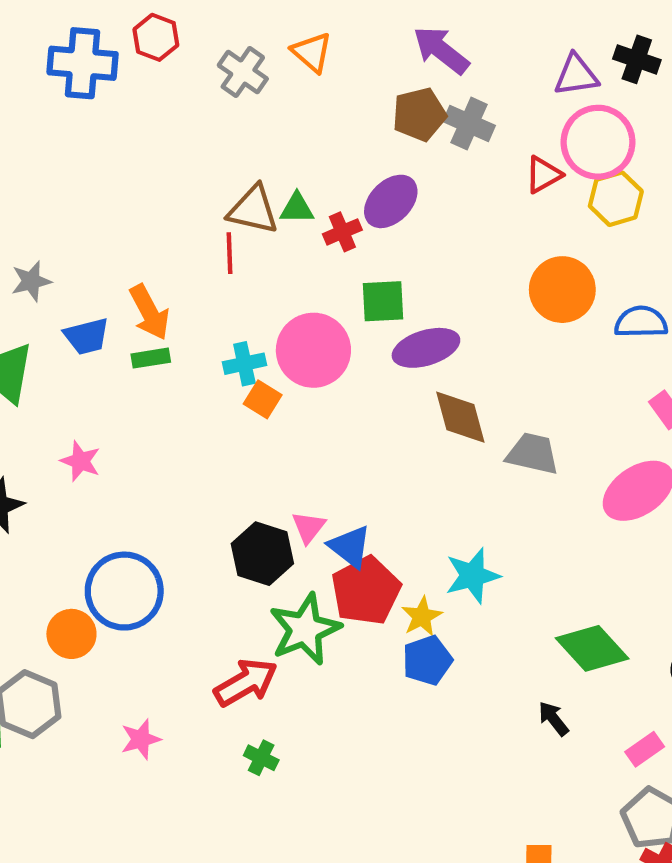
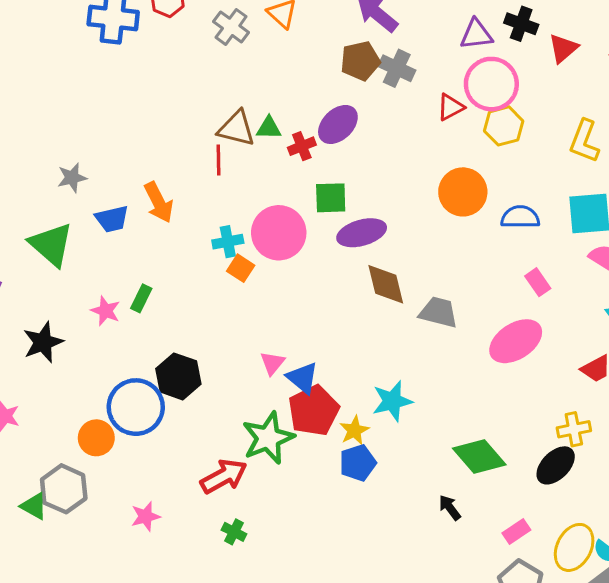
green rectangle: (151, 358) -> (141, 298), moved, turned -56
black hexagon: (262, 554) -> (178, 376), moved

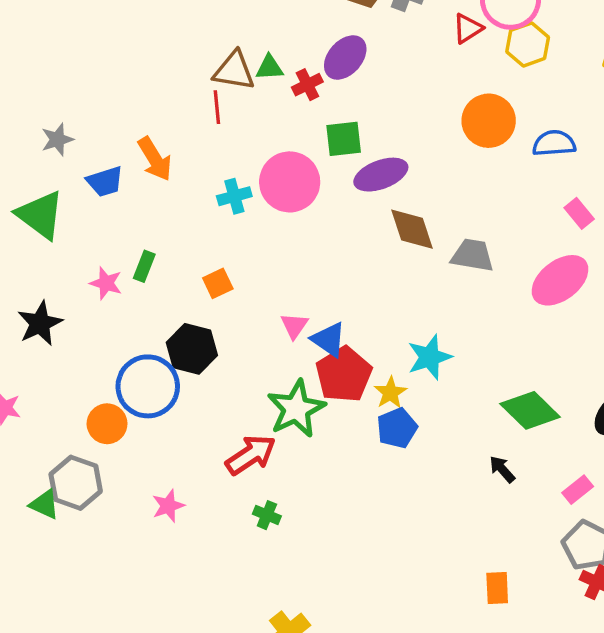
orange square: (241, 268) -> (218, 283), moved, turned 36

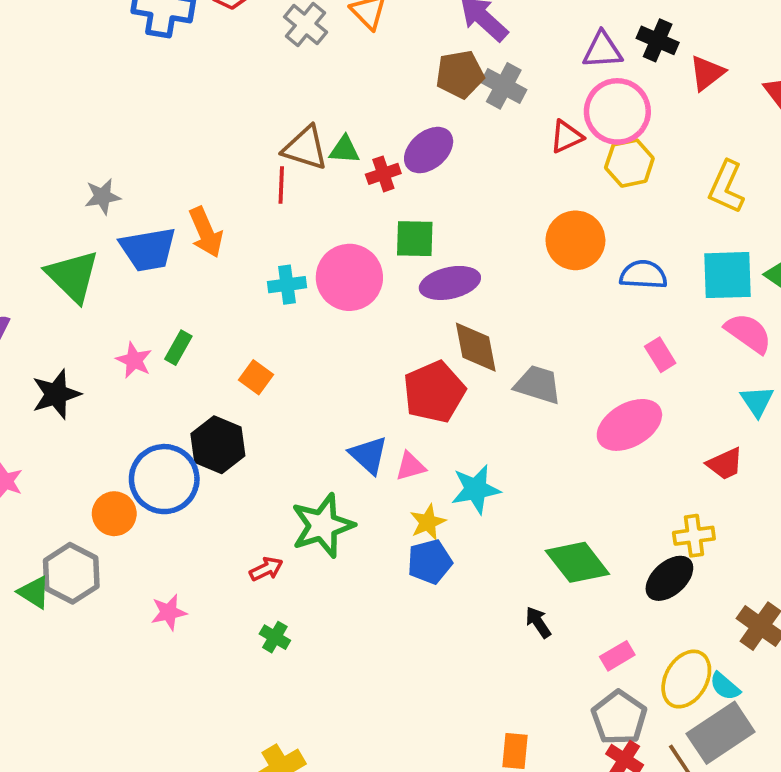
blue trapezoid: (105, 182) -> (148, 249), size x1.4
orange square: (218, 283) -> (256, 377), turned -36
pink triangle: (294, 326) -> (410, 466), moved, turned 32
red pentagon: (344, 374) -> (434, 392), moved
red arrow: (251, 455) -> (266, 569), size x0.6

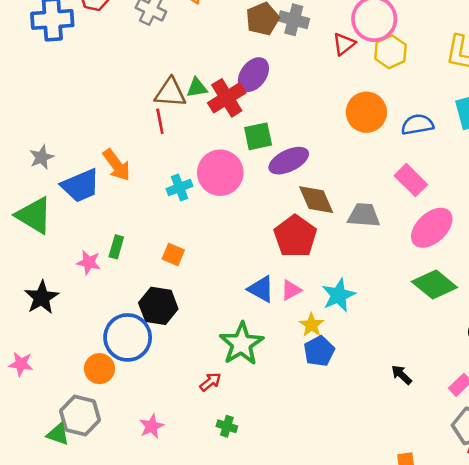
red cross: (383, 174) -> (227, 98), size x1.6
pink rectangle: (660, 355) -> (411, 180), moved, size x1.4
green diamond: (577, 562) -> (434, 285), moved

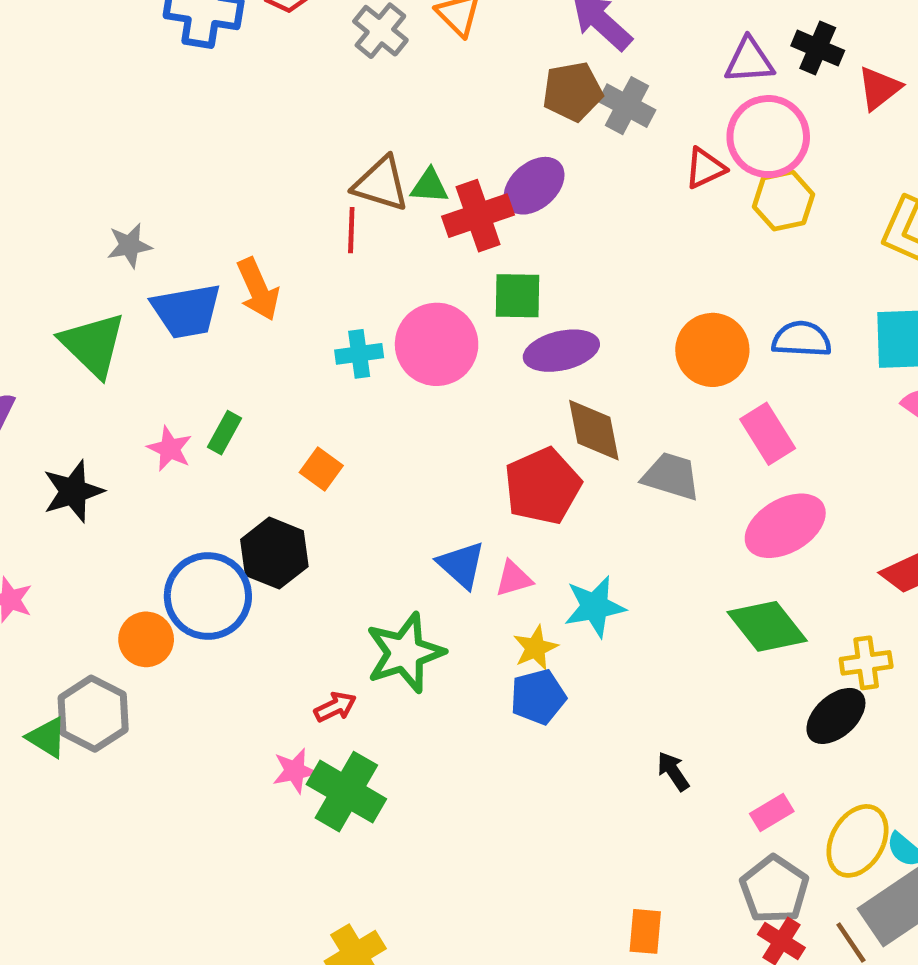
orange circle: (366, 112) -> (712, 350), moved
pink star: (152, 426) -> (295, 771), moved
green cross: (227, 426) -> (346, 792), size x2.0

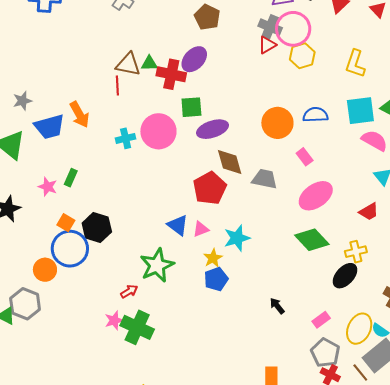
brown pentagon: (572, 92) -> (207, 17), turned -30
gray cross: (627, 106) -> (270, 27), moved
red cross: (478, 216) -> (171, 74), turned 36
pink rectangle: (768, 434) -> (305, 157), size x0.7
orange square: (321, 469) -> (66, 223), moved

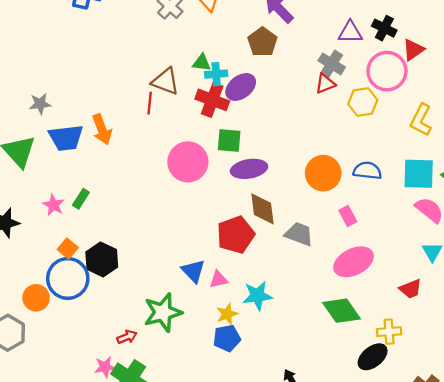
pink circle: (293, 29) -> (387, 71), moved
green triangle: (149, 63) -> (202, 63), moved
cyan cross: (126, 138) -> (216, 74), moved

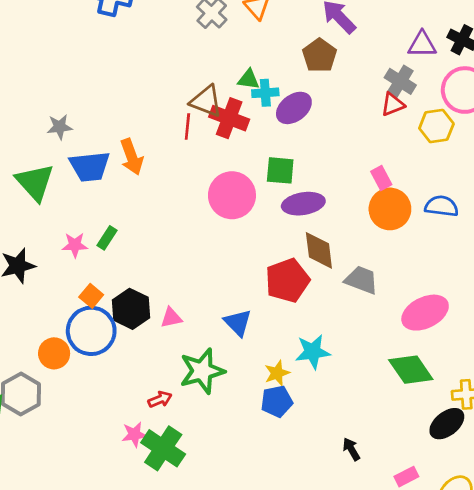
red cross: (212, 100) -> (229, 118), moved
pink star: (54, 205) -> (75, 245), turned -30
pink rectangle: (348, 216) -> (381, 178), moved
pink triangle: (218, 279) -> (171, 318), moved

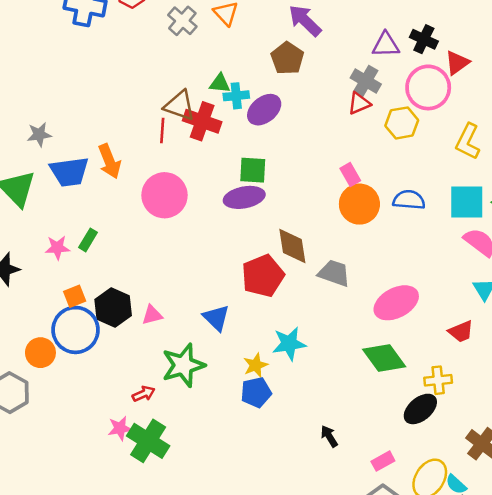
pink circle: (232, 195) -> (165, 195), moved
purple ellipse: (303, 204) -> (244, 197), moved
orange square: (91, 296) -> (75, 296), turned 30

